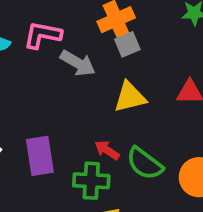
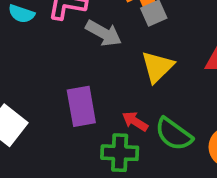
yellow triangle: (130, 97) -> (157, 67), turned -30
purple rectangle: (40, 156) -> (81, 106), moved

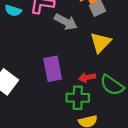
red arrow: (135, 121) -> (87, 78), turned -42

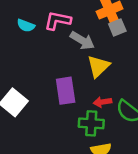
yellow triangle: (101, 42) -> (98, 66), moved

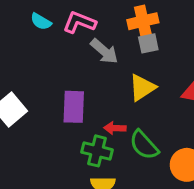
yellow triangle: (98, 66) -> (142, 88), moved

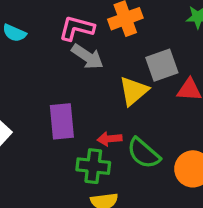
pink L-shape: (79, 22) -> (77, 28), moved
gray square: (148, 43) -> (162, 65), moved, size x1.4

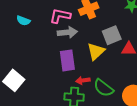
gray arrow: (87, 57) -> (67, 32), turned -36
purple rectangle: (62, 121) -> (67, 60), moved

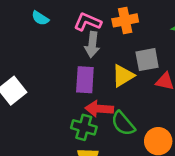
gray arrow: (67, 32) -> (92, 45), turned 90
red arrow: (83, 80) -> (99, 109), size x1.5

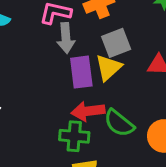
gray square: (147, 60) -> (116, 43), moved
purple rectangle: (85, 80) -> (81, 72), moved

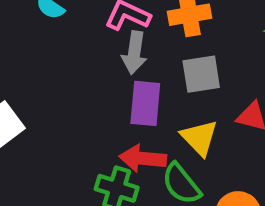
yellow triangle: (108, 68) -> (199, 138), moved, turned -44

